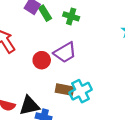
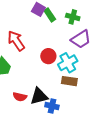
purple trapezoid: (65, 53) -> (81, 39), moved
cyan cross: (81, 91) -> (68, 63), moved

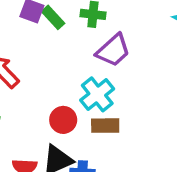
red circle: (48, 56) -> (63, 120), moved

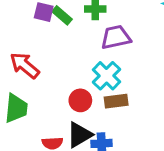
purple trapezoid: (113, 50) -> (116, 37), turned -144

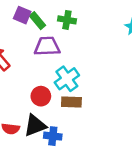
purple trapezoid: (116, 37) -> (47, 46), moved

